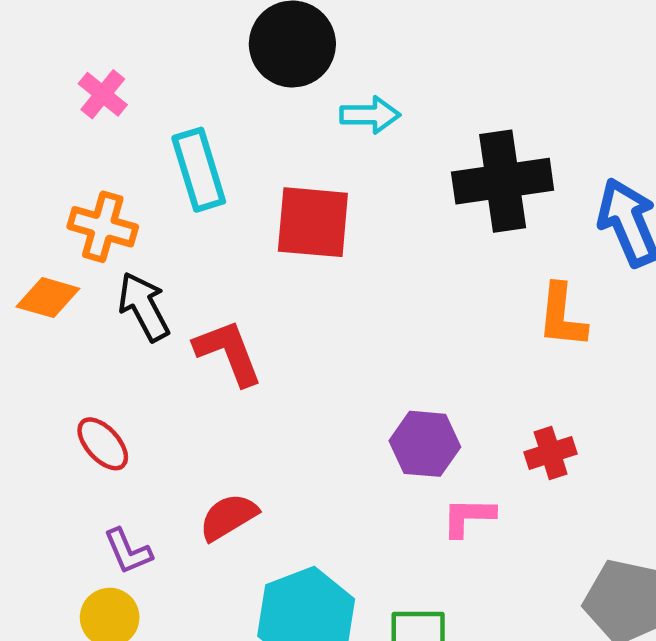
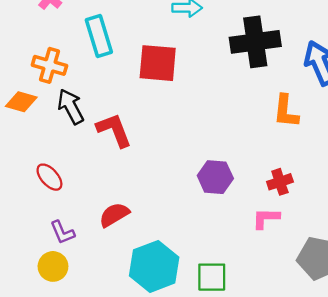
pink L-shape: (468, 517) -> (266, 218), moved

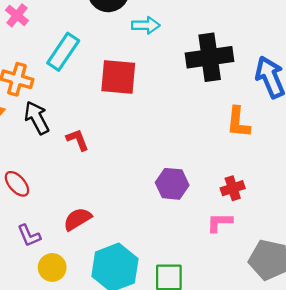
cyan rectangle: (99, 36) -> (63, 52), turned 51
red L-shape: (114, 130) -> (77, 140), size x0.7
yellow circle: (53, 266) -> (52, 267), moved

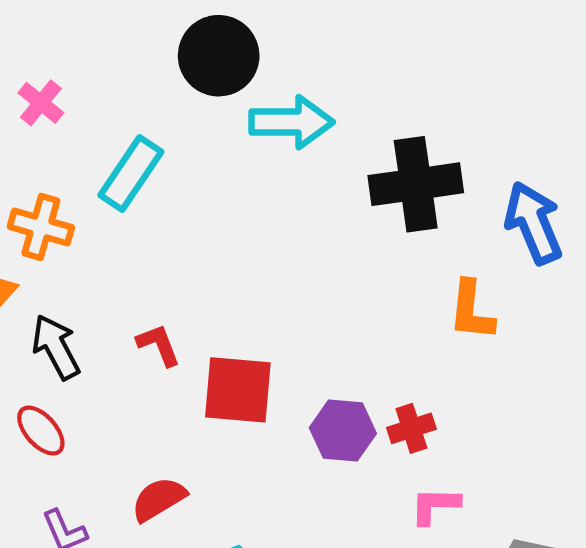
cyan arrow: (146, 25) -> (291, 122), size x1.5
red square: (118, 77) -> (238, 390), moved
black arrow: (37, 118) -> (56, 347), moved
red cross: (233, 188) -> (411, 428), moved

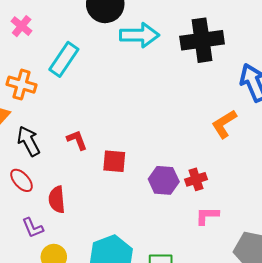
black cross: (416, 184) -> (202, 40), moved
orange L-shape: (471, 311) -> (224, 124), turned 52
red square: (238, 390) -> (114, 161), size x0.7
red semicircle: (159, 499) -> (57, 200), moved, turned -64

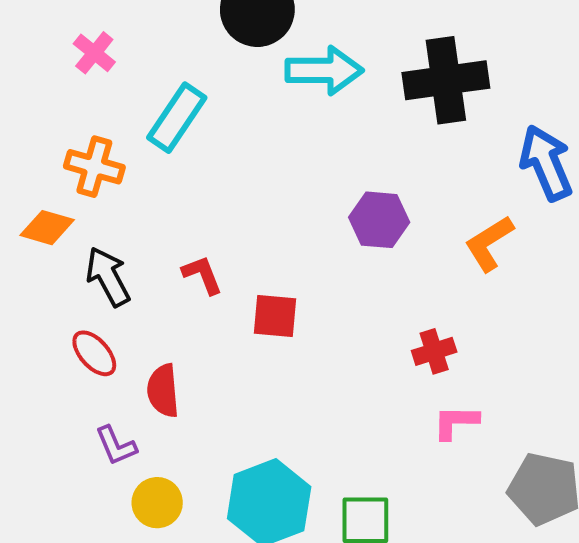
purple hexagon: (164, 180) -> (379, 220), moved

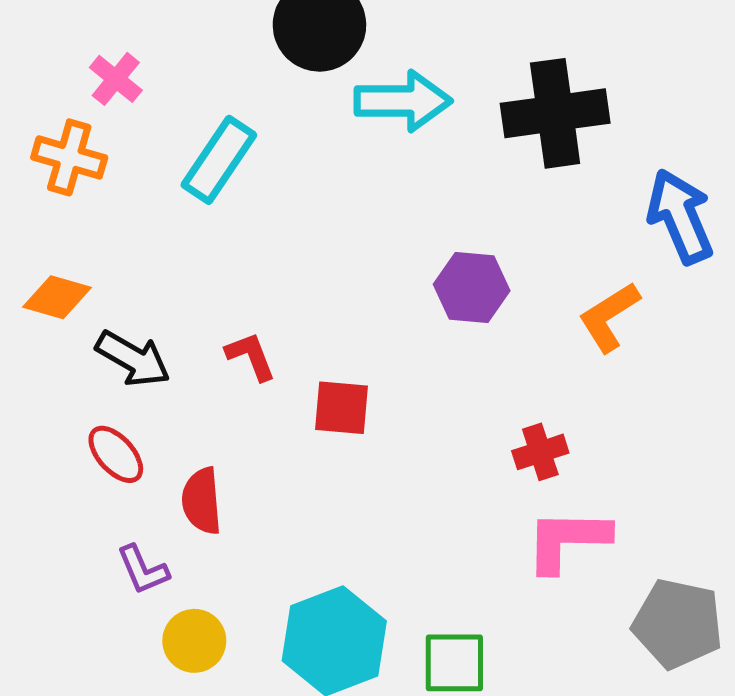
orange cross: (94, 167) -> (69, 157), moved
black arrow: (108, 277) -> (133, 359), turned 148
pink L-shape: (456, 422) -> (567, 540), size x1.5

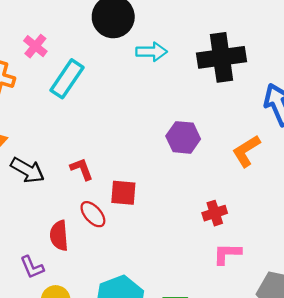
pink cross: (116, 79) -> (35, 46), moved
cyan arrow: (403, 101) -> (152, 52), size x0.7
red ellipse: (116, 454) -> (93, 214), moved
pink L-shape: (567, 540) -> (227, 254), size x0.7

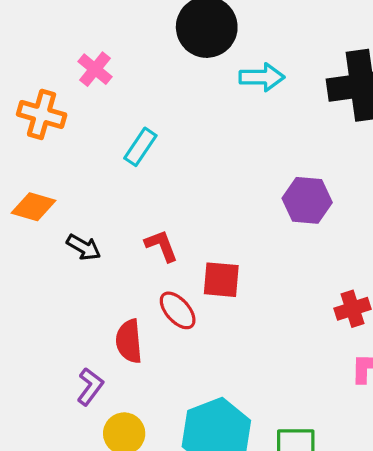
cyan rectangle: (67, 79) -> (140, 147), moved, size x0.7
black arrow: (27, 170) -> (84, 247), size x0.7
purple L-shape: (32, 267) -> (90, 387), turned -120

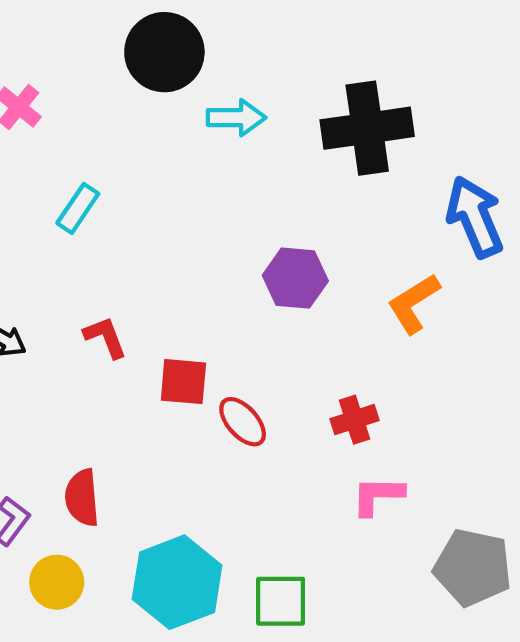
red ellipse: (178, 310) -> (243, 422), moved
red semicircle: (129, 341) -> (82, 498), moved

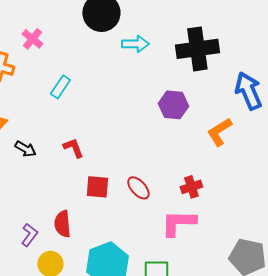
purple hexagon: (295, 278) -> (173, 105), moved
red square: (183, 382) -> (97, 187), moved
pink L-shape: (378, 496) -> (178, 223), moved, size x1.4

